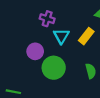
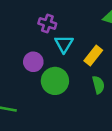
yellow rectangle: (86, 36) -> (93, 55), moved

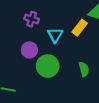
purple cross: (47, 24) -> (32, 19), moved
yellow rectangle: (93, 55) -> (80, 28), moved

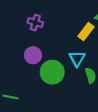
cyan triangle: (55, 35) -> (77, 59), moved

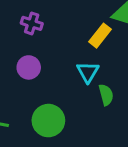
green circle: (52, 72) -> (48, 121), moved

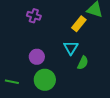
purple circle: (29, 67) -> (37, 57), moved
green semicircle: (106, 95) -> (83, 63), turned 40

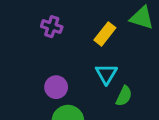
yellow rectangle: (79, 24) -> (105, 34), moved

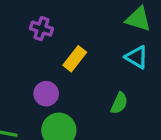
yellow rectangle: (105, 34) -> (75, 59), moved
cyan triangle: (106, 74) -> (137, 57), moved, turned -30

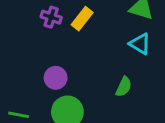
yellow rectangle: (75, 59) -> (82, 19), moved

